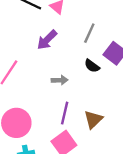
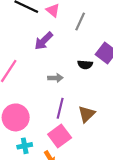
gray line: (89, 33) -> (80, 21), moved
black semicircle: (92, 66) -> (85, 65), turned -32

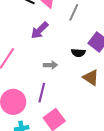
purple line: (60, 108) -> (42, 93), moved
brown triangle: (87, 114) -> (91, 78), moved, turned -42

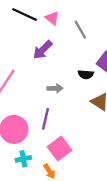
gray line: (74, 12) -> (80, 30), turned -54

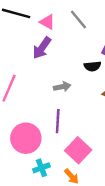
pink triangle: (52, 18) -> (47, 22), moved

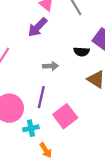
pink square: (78, 150) -> (65, 116), moved
cyan cross: (41, 168) -> (31, 128), moved

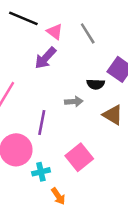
gray arrow: (50, 66) -> (74, 102), moved
purple line: (41, 97) -> (42, 122), moved

